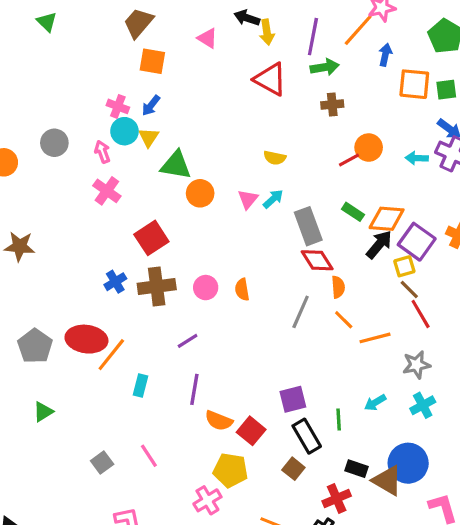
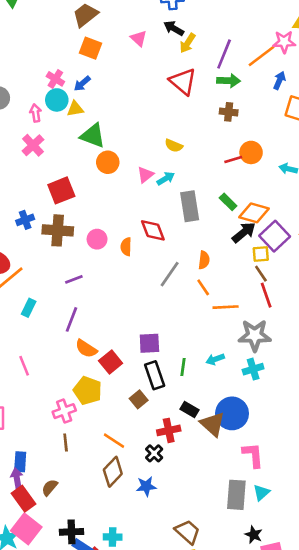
yellow arrow: (267, 32) -> (188, 43), turned 30
yellow triangle: (149, 137) -> (75, 109), turned 36
red diamond: (317, 260) -> (153, 230), moved
gray star: (416, 365) -> (255, 335), size x1.4

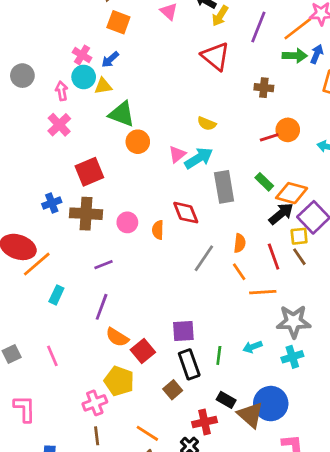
green arrow: (229, 81) -> (295, 56), moved
cyan arrow: (166, 179) -> (199, 158), size x1.5
red line: (266, 295) -> (274, 257), moved

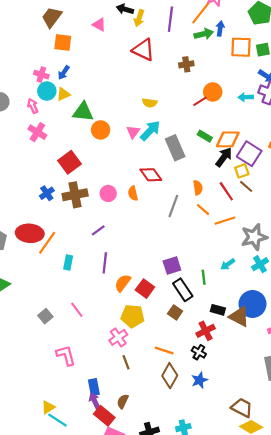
orange semicircle: (117, 337) -> (123, 283), turned 108

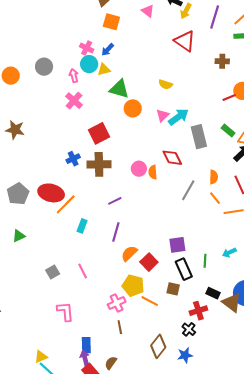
yellow semicircle: (150, 103) -> (166, 84), moved
pink circle: (108, 193) -> (139, 169), moved
brown square: (175, 312) -> (173, 289), turned -32
orange line: (164, 351) -> (150, 301), moved

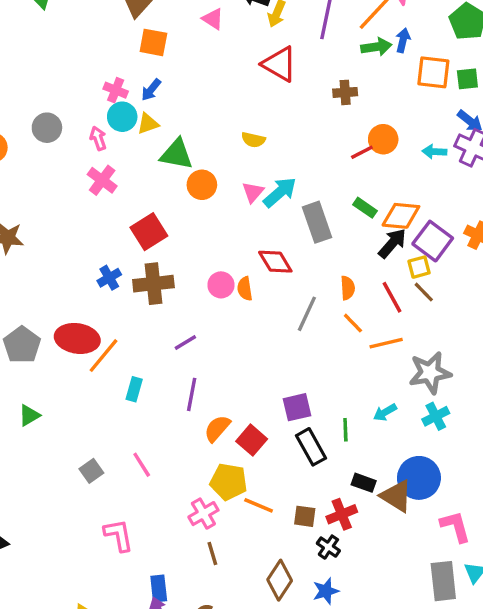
brown square: (173, 289) -> (305, 516), moved

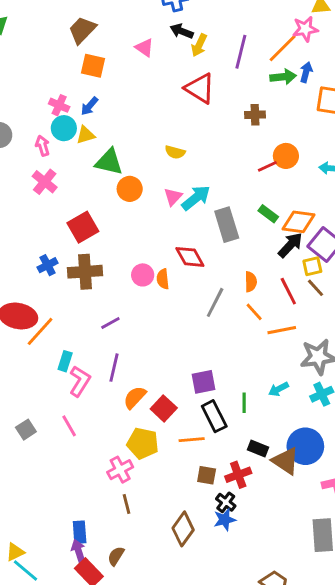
orange line: (259, 505) -> (192, 440), moved, turned -30
pink L-shape: (119, 535) -> (80, 381), moved, turned 40
blue star: (326, 591) -> (225, 520), moved

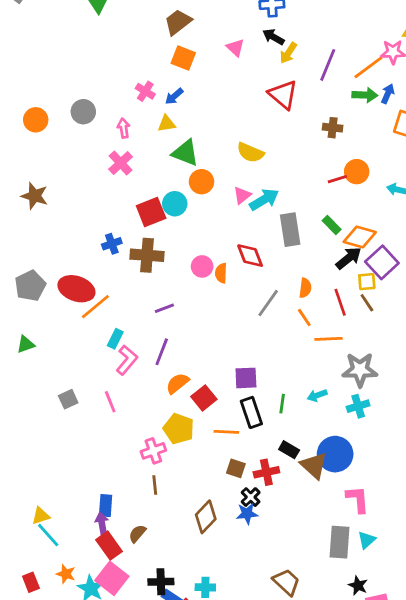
cyan circle: (64, 128) -> (175, 204), moved
yellow semicircle: (175, 152) -> (250, 153), size x1.4

